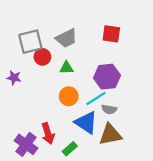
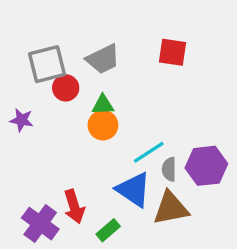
purple hexagon: (107, 77) -> (206, 166), moved
orange circle: (69, 96) -> (103, 125), moved
gray semicircle: (109, 109) -> (169, 169), turned 80

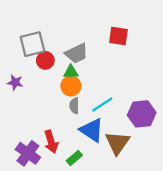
gray trapezoid: (103, 59) -> (77, 53), moved
gray semicircle: (169, 169) -> (74, 106), moved
brown triangle: (171, 208) -> (117, 143), turned -44

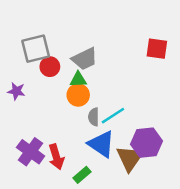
red square: (118, 36) -> (157, 49), moved
gray semicircle: (74, 106) -> (94, 117), moved
purple hexagon: (142, 114) -> (146, 143), moved
purple cross: (28, 153) -> (31, 152), moved

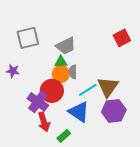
red square: (157, 49) -> (122, 38), turned -36
red circle: (50, 67) -> (52, 91), moved, size x1.5
gray semicircle: (94, 117) -> (73, 72), moved
purple cross: (31, 152) -> (38, 102), moved
brown triangle: (130, 158) -> (108, 87), moved

